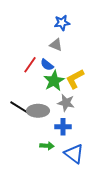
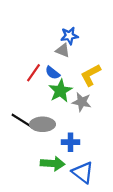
blue star: (62, 23) -> (69, 36), moved
yellow L-shape: (75, 79) -> (91, 75), moved
gray star: (66, 103) -> (82, 102), moved
green arrow: (47, 146) -> (53, 163), size x1.5

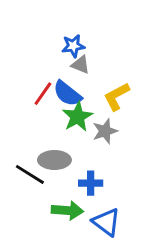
blue star: (69, 36) -> (73, 46), moved
blue semicircle: (53, 73) -> (67, 94), size x1.5
gray star: (82, 102) -> (105, 131), turned -30
black line: (22, 121) -> (30, 174), moved

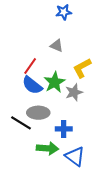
blue star: (73, 46) -> (64, 12), moved
blue semicircle: (67, 94) -> (32, 85), moved

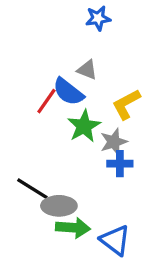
blue semicircle: (32, 85) -> (68, 92), moved
gray ellipse: (38, 113) -> (59, 206), moved
blue cross: (64, 129) -> (120, 164), moved

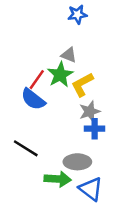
blue semicircle: (68, 92) -> (33, 99), moved
yellow L-shape: (126, 104) -> (82, 84), moved
green star: (84, 126) -> (60, 75), moved
gray ellipse: (59, 206) -> (77, 162), moved

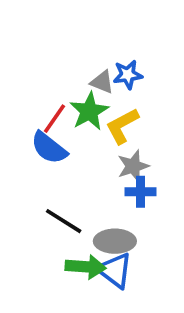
blue star: (77, 14) -> (128, 75), moved
black line: (26, 148) -> (64, 221), moved
blue triangle: (91, 189) -> (115, 270), moved

